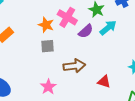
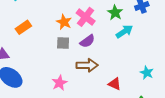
purple semicircle: (86, 31) -> (87, 41), moved

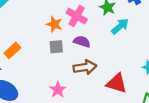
orange rectangle: (23, 27) -> (12, 50), moved
purple semicircle: (87, 41) -> (82, 42), turned -119
red triangle: (115, 84) -> (117, 83), size x1.5

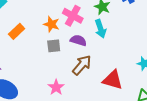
cyan arrow: (120, 26) -> (100, 29), moved, turned 114
orange rectangle: (12, 50) -> (17, 31), moved
brown arrow: (85, 67) -> (82, 65), turned -40

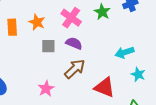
orange star: (51, 24) -> (37, 22), moved
cyan arrow: (100, 29) -> (124, 52), moved, turned 84
orange rectangle: (17, 31) -> (12, 27), turned -56

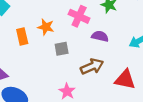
purple semicircle: (74, 43) -> (100, 36), moved
brown arrow: (75, 69) -> (92, 66), turned 30

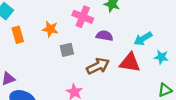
orange rectangle: (22, 37) -> (18, 35), moved
red triangle: (125, 80) -> (130, 63), moved

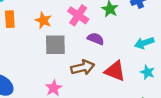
cyan arrow: (143, 39) -> (144, 43), moved
gray square: (67, 50) -> (55, 45), size x1.5

